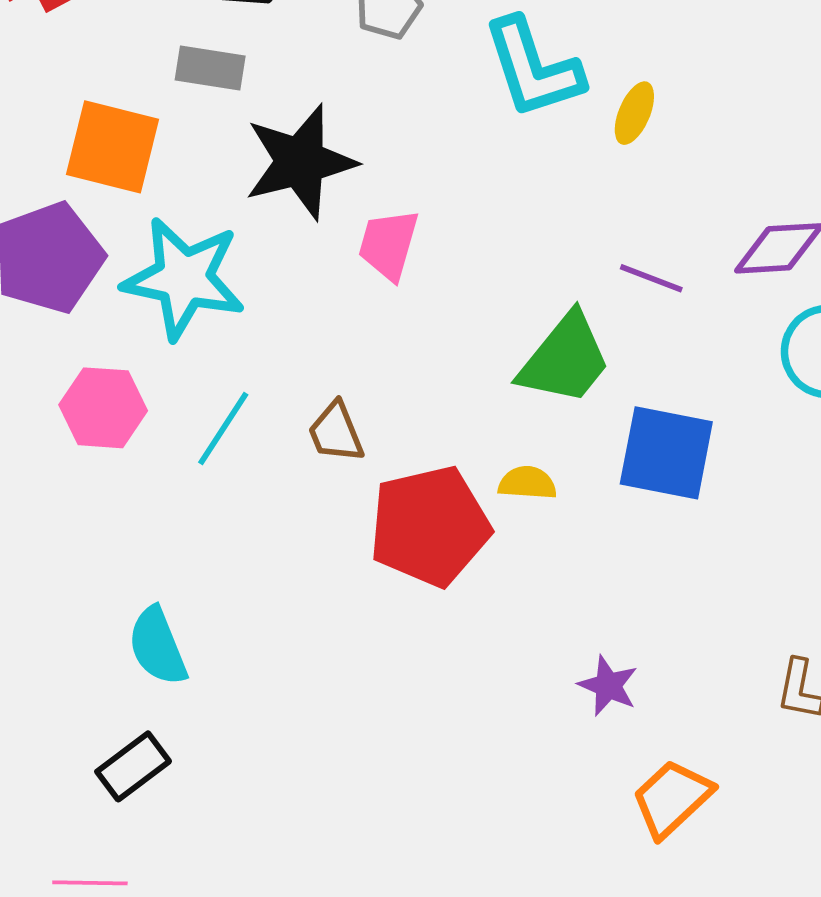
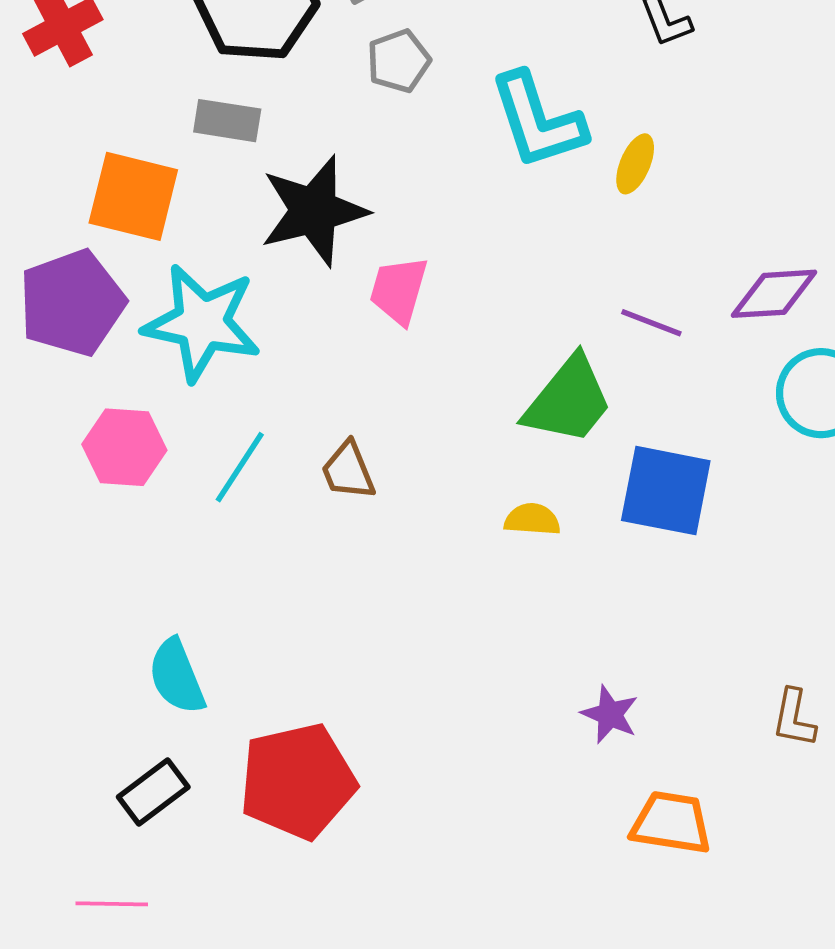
red pentagon: (430, 526) -> (298, 781), moved
orange trapezoid: (672, 798) -> (671, 823), turned 52

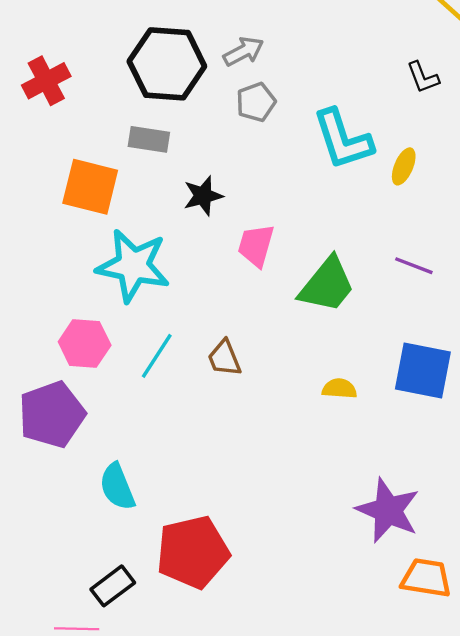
black star: (314, 211) -> (203, 196), size x0.6
purple pentagon: (72, 303) -> (52, 415), moved
green trapezoid: (568, 400) -> (327, 285), moved
purple star: (610, 714) -> (388, 510), size x1.8
black rectangle: (153, 792) -> (113, 586), moved

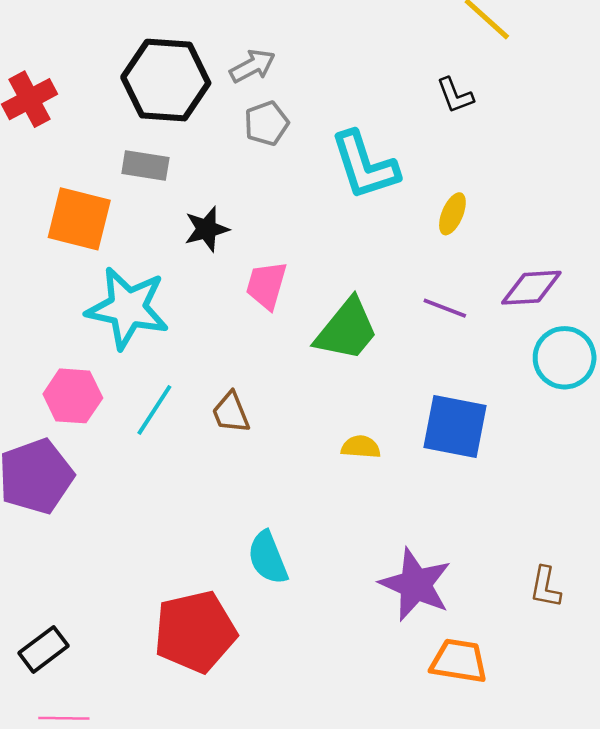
yellow ellipse: (404, 166) -> (452, 214), moved
cyan semicircle: (117, 487) -> (268, 558), moved
black rectangle: (113, 586) -> (44, 649), moved

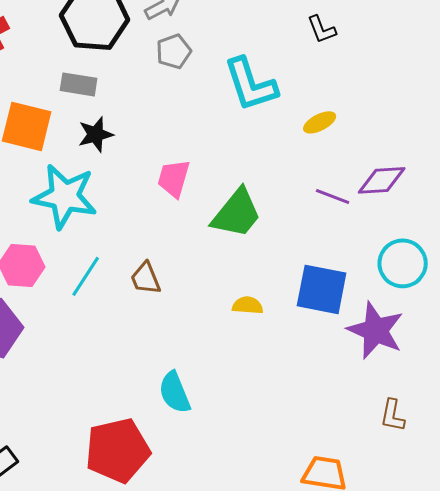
yellow ellipse: (452, 214) -> (320, 122), turned 40
black star: (207, 229) -> (96, 134), moved
purple line: (445, 308) -> (333, 196), moved
cyan circle: (565, 358) -> (403, 263), moved
purple star: (416, 585) -> (376, 330), moved

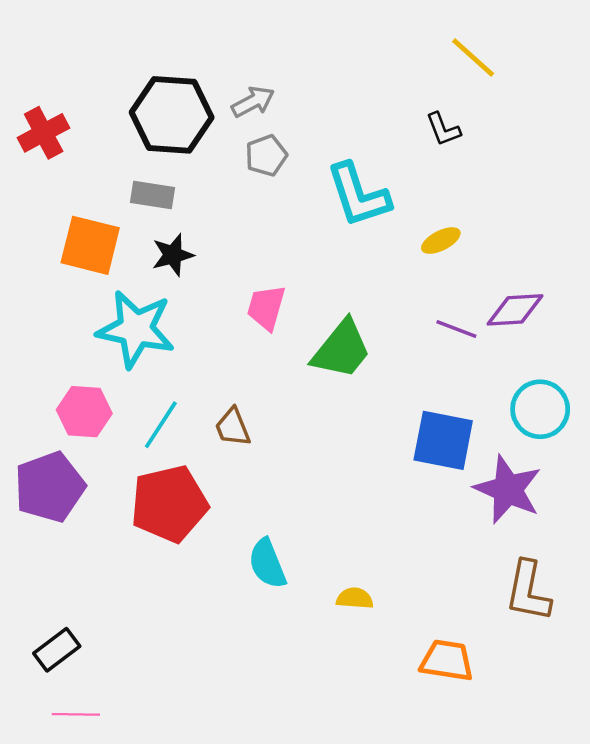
yellow semicircle: (248, 305) -> (355, 598), moved
brown L-shape: (393, 415) -> (528, 591), size x1.6
red pentagon: (118, 450) -> (169, 504), moved

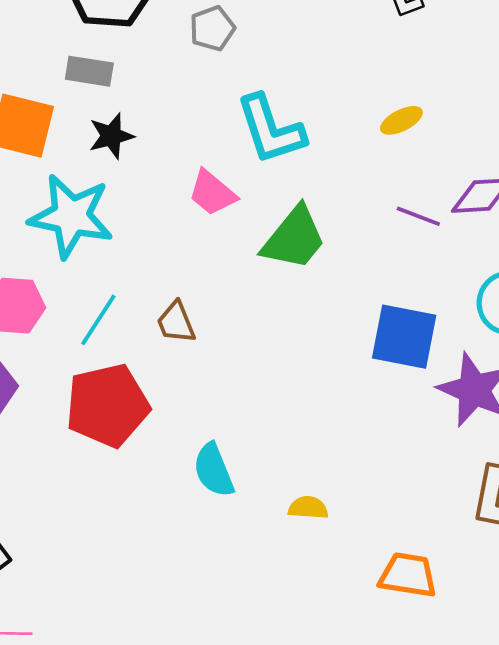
cyan L-shape: (358, 195) -> (271, 129), moved
pink trapezoid: (266, 308) -> (212, 193), turned -66

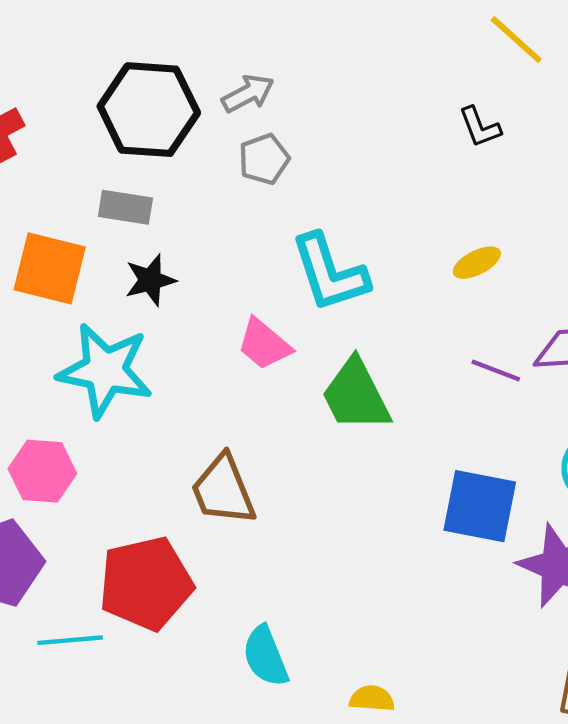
green trapezoid: (294, 238) -> (356, 395), turned 114
cyan line: (98, 320) -> (70, 640), moved, turned 52
brown trapezoid: (176, 322) -> (223, 490), size x1.5

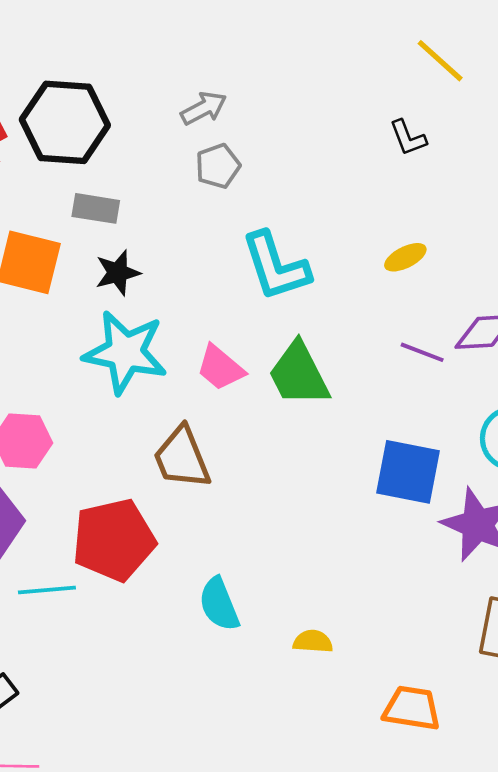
black hexagon: (149, 110) -> (65, 122), moved
pink trapezoid: (264, 344) -> (220, 368), moved
cyan star: (105, 370) -> (125, 352), moved

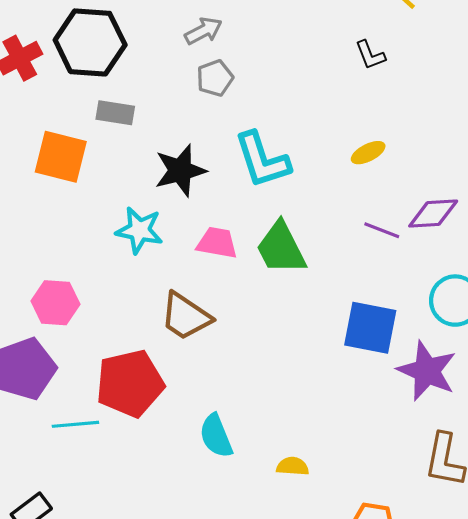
black star: (118, 273) -> (180, 170), moved, size x1.4
cyan star: (125, 352) -> (139, 230), size x0.7
pink trapezoid: (220, 368) -> (217, 243), turned 150
brown trapezoid: (182, 458) -> (186, 316), turned -34

